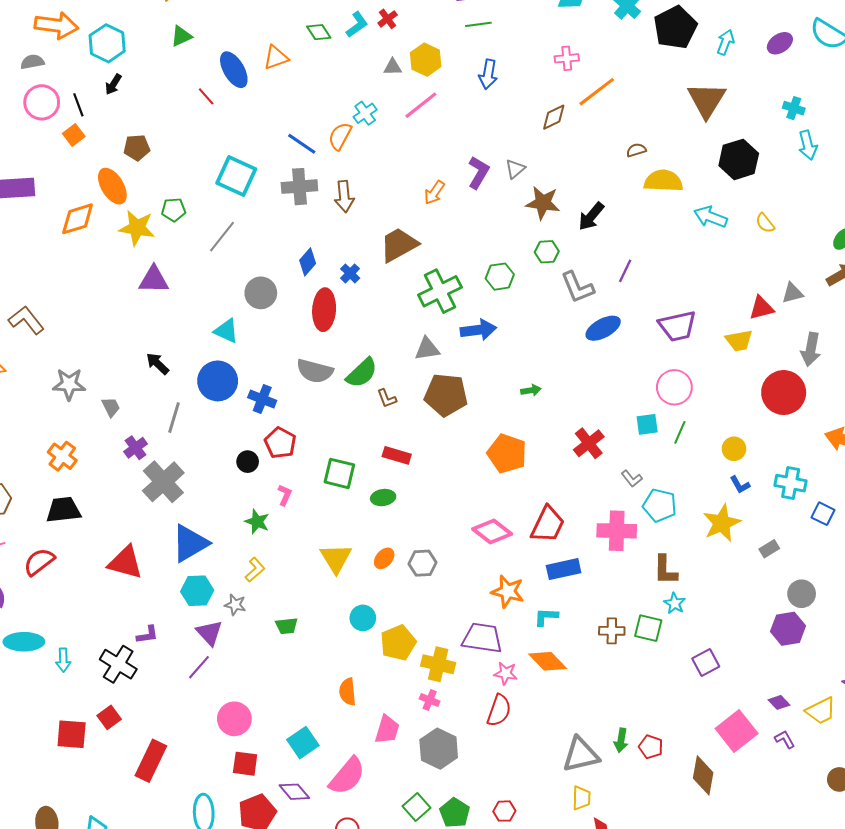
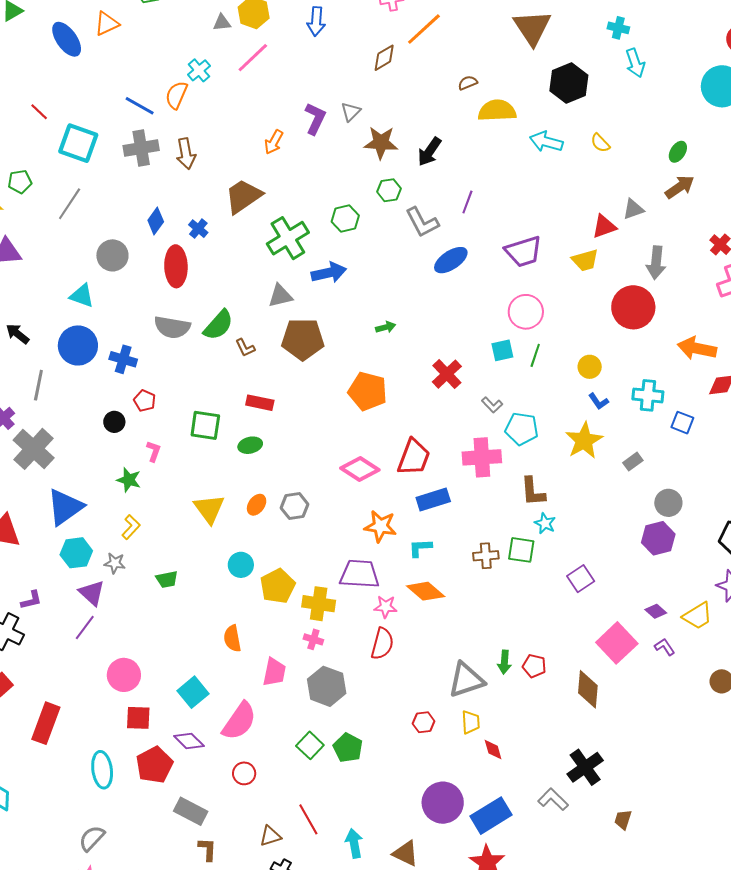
red line: (206, 96) -> (39, 112), moved
red pentagon: (280, 443) -> (145, 401), size x0.7
red hexagon: (504, 811) -> (424, 722), moved

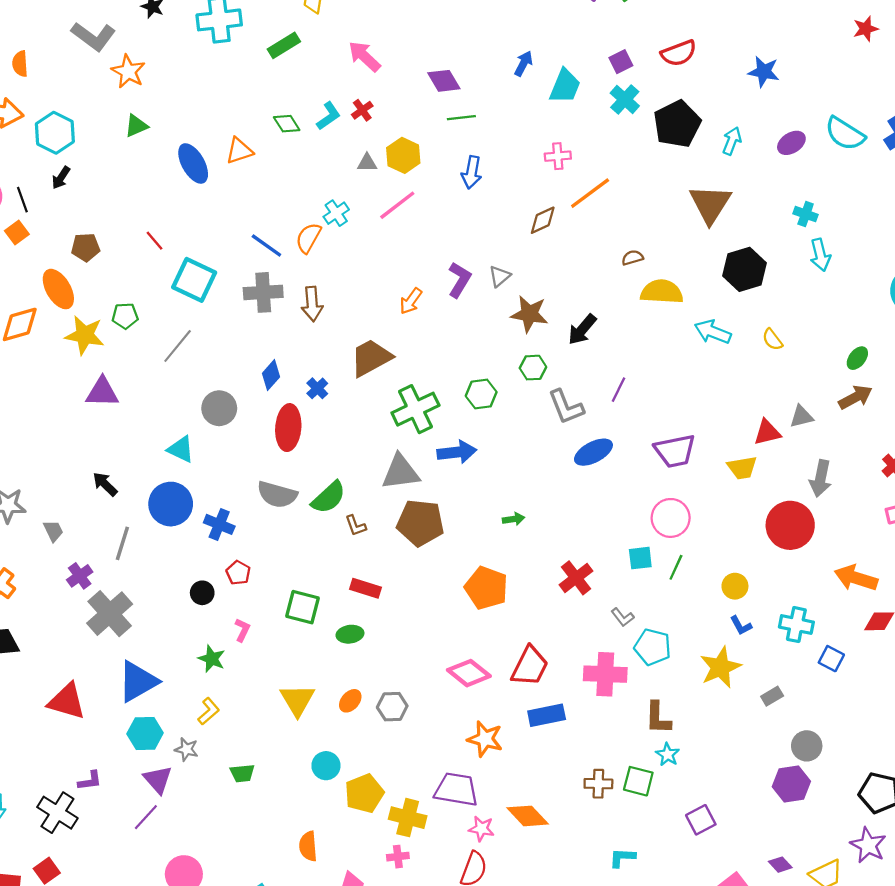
gray triangle: (280, 296) -> (401, 472), size x1.4
cyan L-shape: (420, 548) -> (622, 858), moved
pink cross: (313, 639) -> (398, 857), turned -30

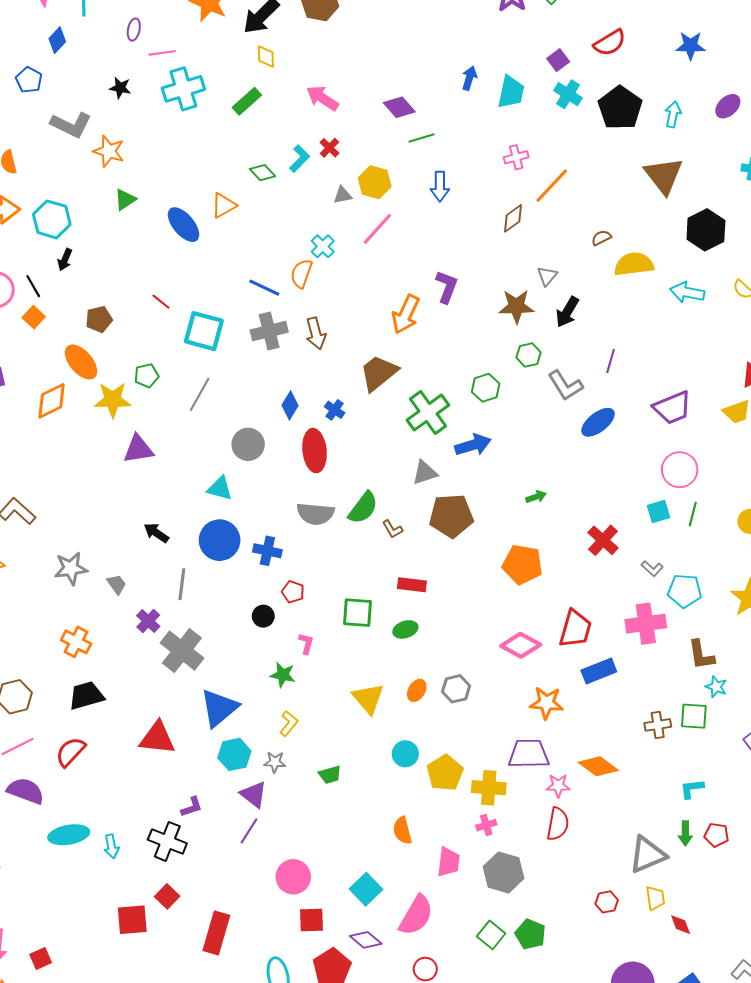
gray triangle: (500, 276) -> (547, 276), moved
orange arrow: (411, 301) -> (406, 314), size x1.5
gray triangle: (401, 472) -> (425, 473), size x0.7

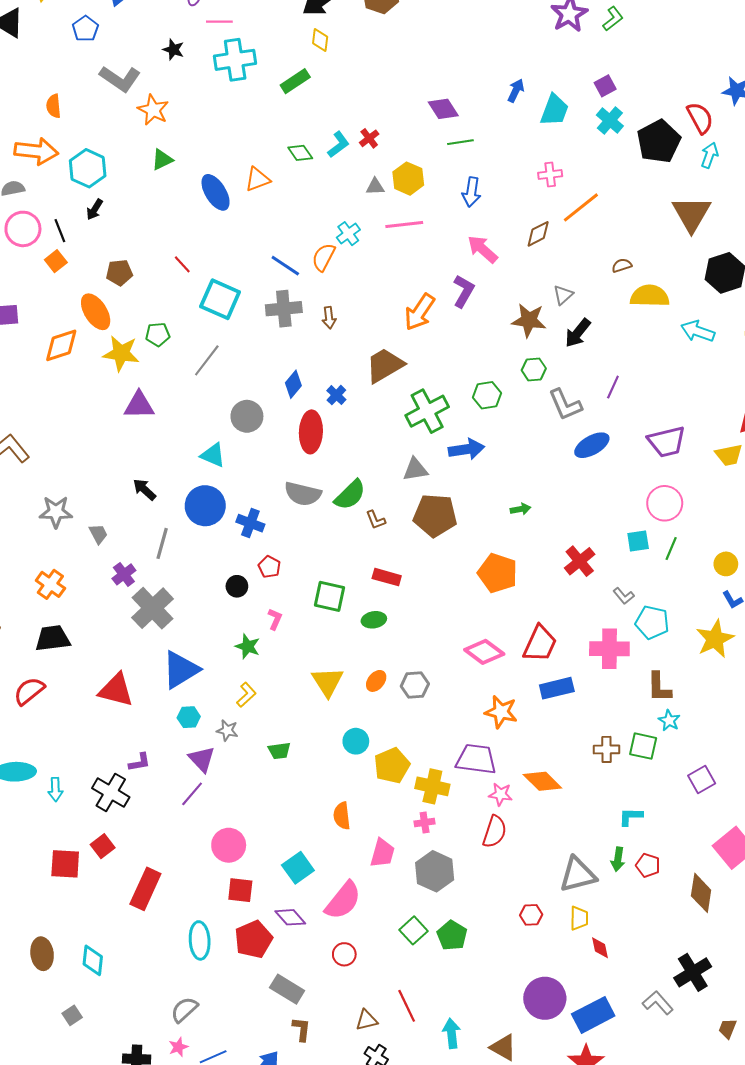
red semicircle: (610, 43) -> (700, 118), moved, turned -96
pink arrow: (322, 98) -> (483, 249), moved
pink line: (377, 229) -> (404, 224), turned 33
brown arrow: (316, 333) -> (329, 318), size x0.7
cyan hexagon: (234, 754) -> (189, 717), size x0.7

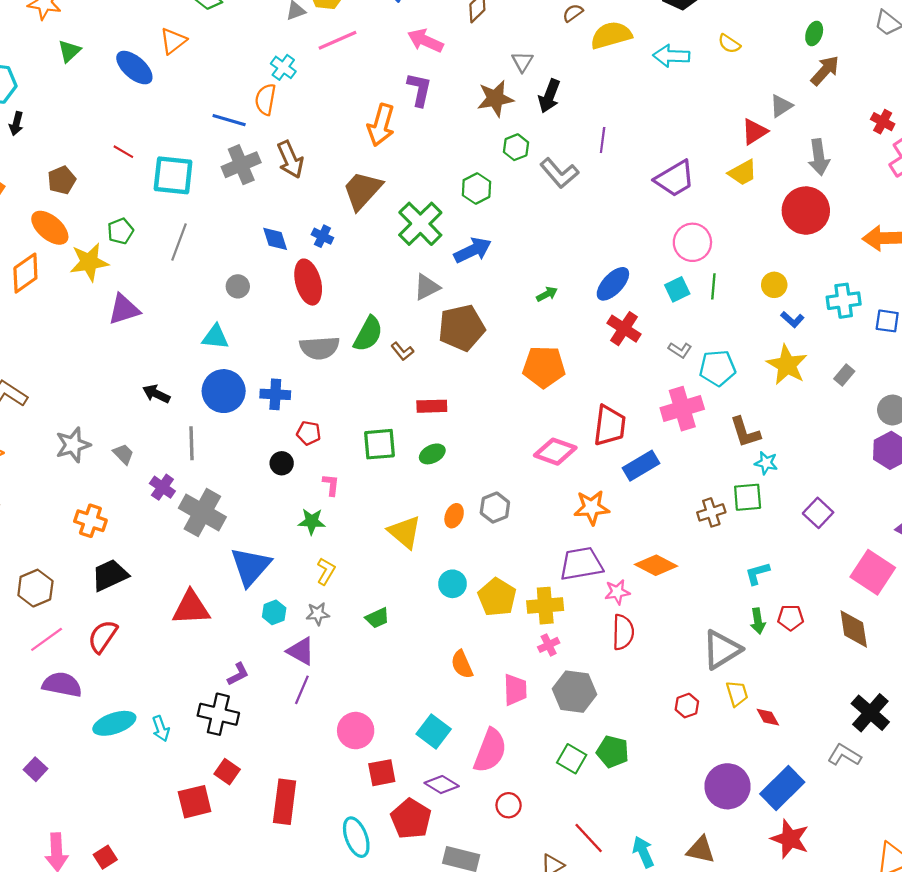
brown arrow: (329, 318) -> (290, 160), size x1.6
blue diamond: (293, 384) -> (275, 239), turned -40
gray circle: (247, 416) -> (238, 286), size x0.7
blue ellipse: (592, 445) -> (613, 284), moved

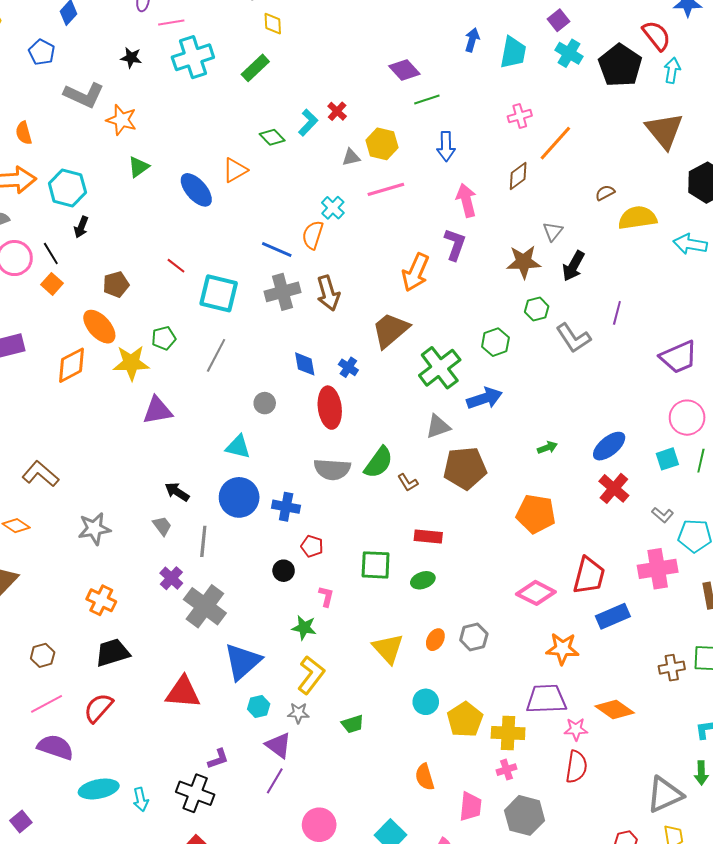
pink arrow: (425, 41) -> (466, 200), turned 44
gray trapezoid: (123, 454) -> (162, 526), moved
yellow L-shape: (326, 571) -> (311, 675), size x1.5
brown hexagon: (35, 588) -> (43, 655), size x0.7

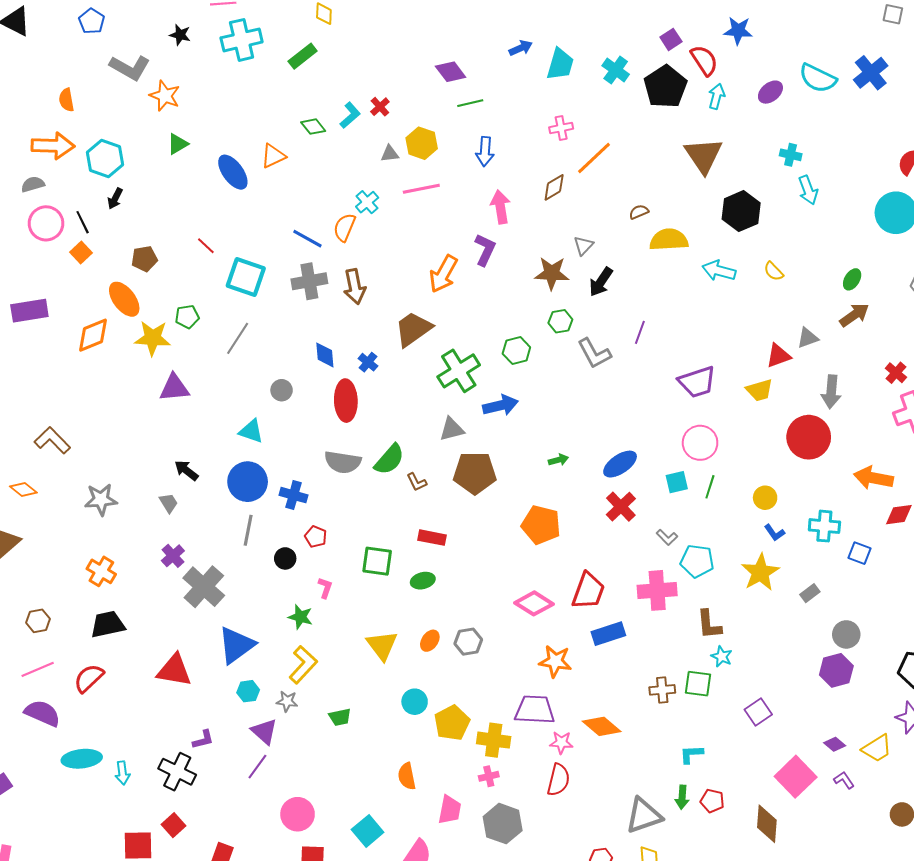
purple square: (559, 20) -> (671, 39), moved
blue arrow: (472, 40) -> (521, 48), turned 45
gray line: (203, 541) -> (248, 530), moved

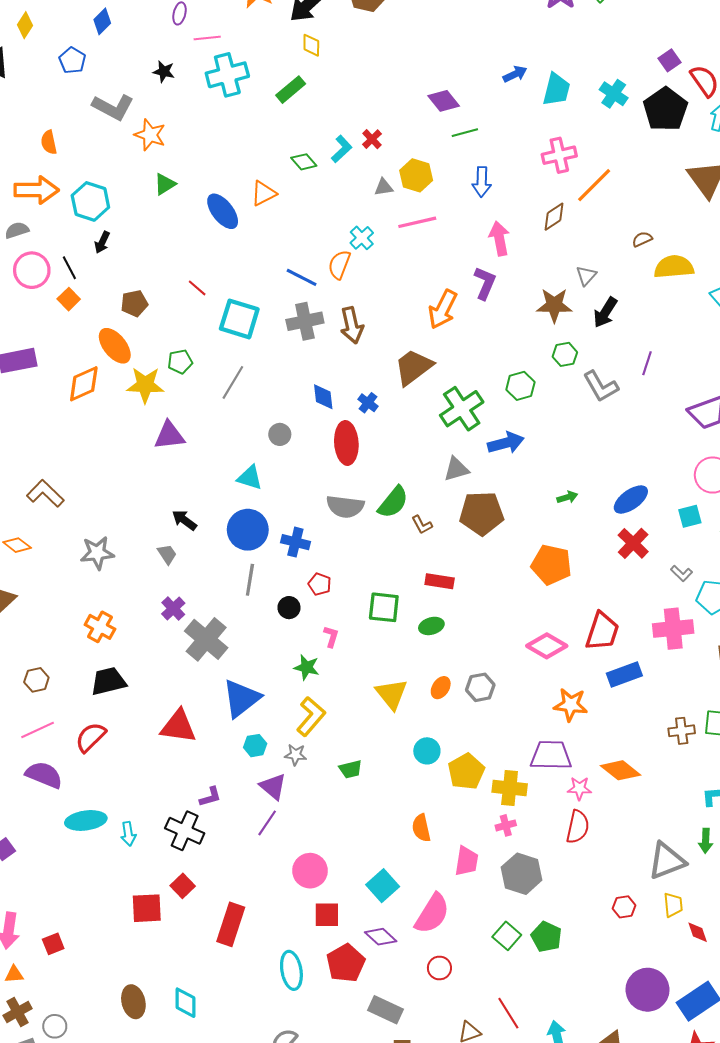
pink cross: (561, 128) -> (559, 155), size x1.4

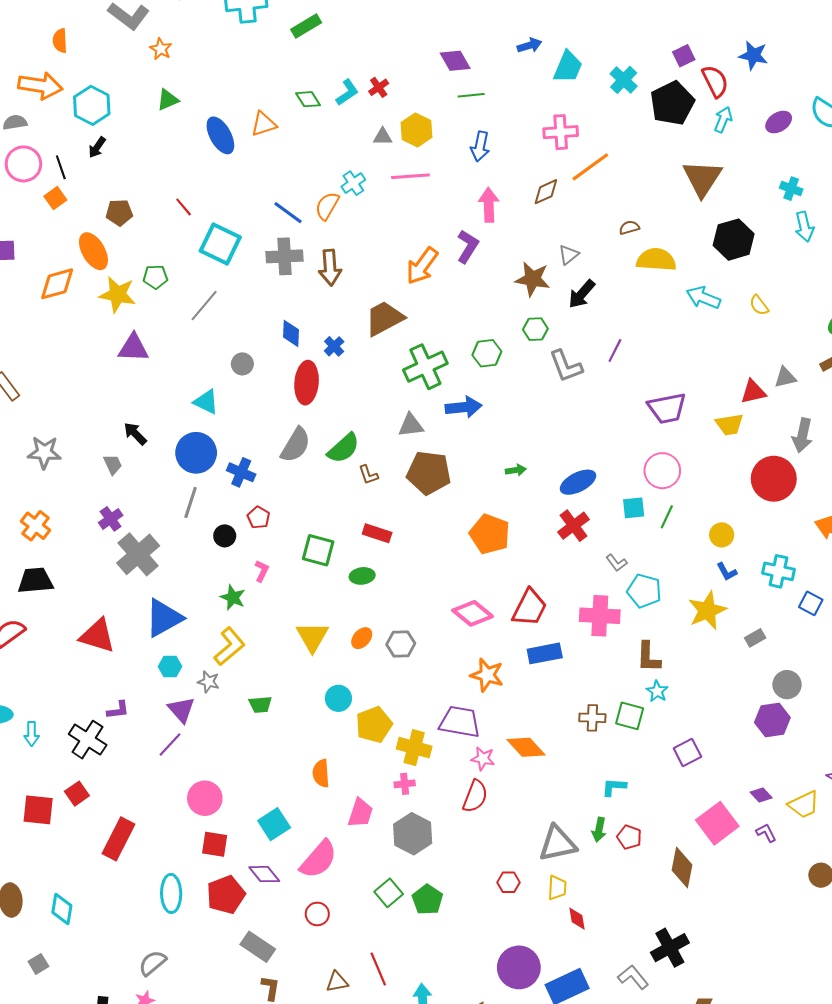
orange star: (150, 135) -> (161, 49), size x0.7
gray semicircle: (345, 507) -> (296, 445), turned -75

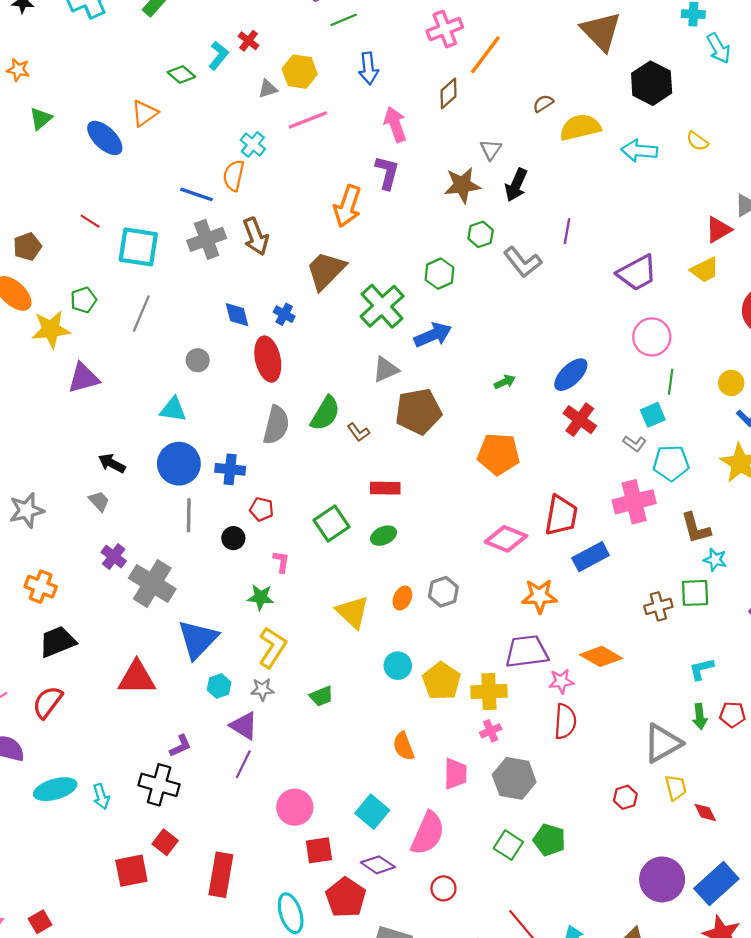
cyan square: (634, 508) -> (653, 415), moved
green square: (318, 550) -> (331, 524), turned -32

